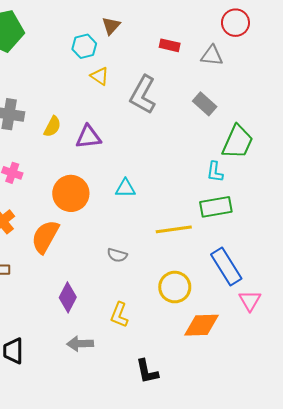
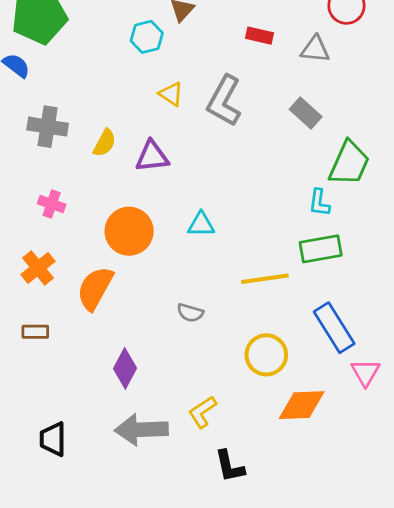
yellow triangle: (100, 76) -> (171, 94), moved
yellow L-shape: (119, 315) -> (202, 412), moved, turned 35
gray arrow: (80, 344) -> (141, 430), size x1.5

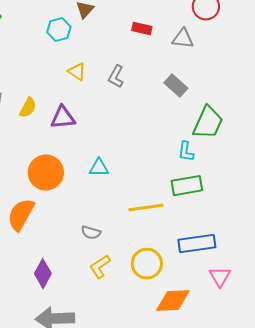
gray L-shape: (224, 101) -> (116, 77), size x0.6
blue rectangle: (334, 328) -> (197, 244), turned -66
yellow L-shape: (202, 412) -> (100, 267), moved

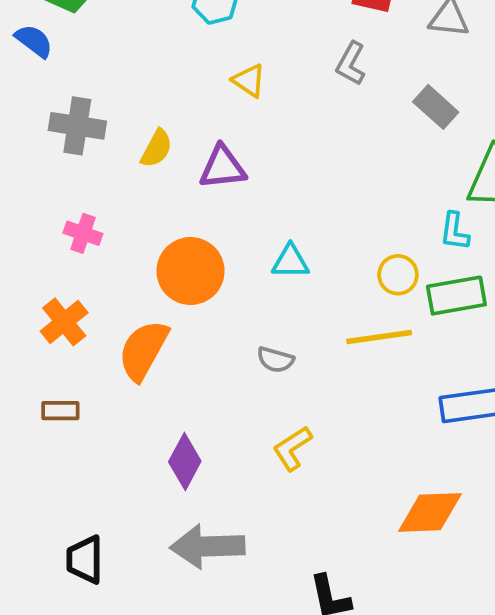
gray L-shape: (116, 77) -> (351, 64), moved
gray semicircle: (91, 233) -> (275, 360), moved
yellow circle: (147, 264) -> (398, 275), moved, size x0.7

